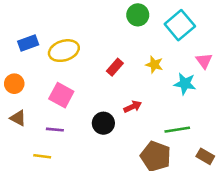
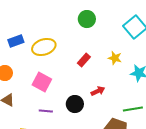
green circle: (138, 15) -> (87, 19), moved
purple line: (55, 130) -> (46, 111), moved

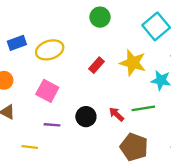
yellow star: (115, 58) -> (133, 63), size x1.6
red arrow: (98, 91) -> (116, 114), moved, turned -112
green line: (133, 109) -> (143, 108), moved

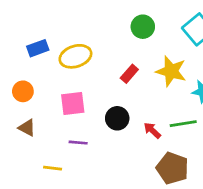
green circle: (100, 17) -> (143, 27), moved
pink square: (47, 91) -> (73, 103), turned -35
black circle: (86, 117) -> (117, 118), moved

